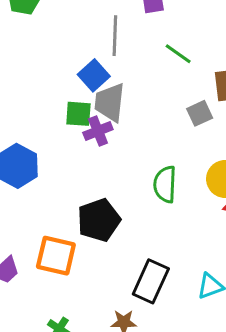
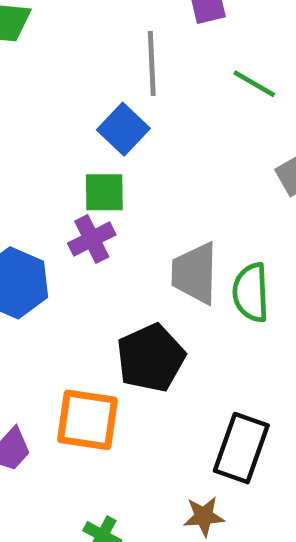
gray trapezoid: (110, 102) -> (195, 273), moved
purple cross: (98, 131) -> (92, 239), moved

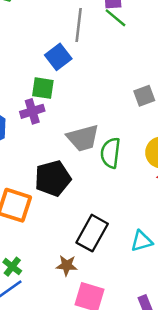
green line: (254, 84) -> (115, 18), moved
gray trapezoid: (195, 273) -> (83, 138), turned -116

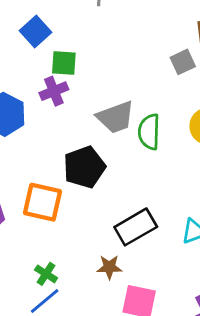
blue square: (58, 57) -> (35, 32), moved
black rectangle: (92, 233) -> (136, 227), turned 36

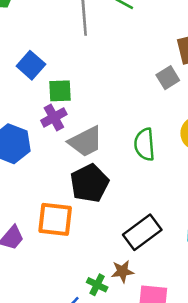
gray trapezoid: (116, 117) -> (85, 142), moved
green cross: (46, 274) -> (97, 285), moved

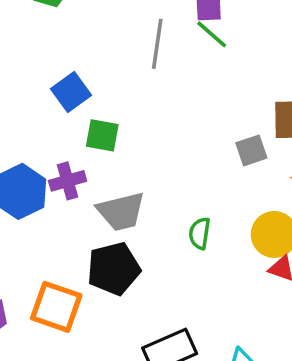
purple cross: (54, 117) -> (68, 181), moved
green semicircle: (145, 144) -> (200, 233), size x0.7

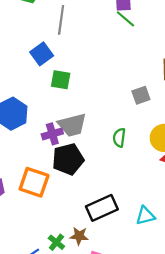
gray line: (157, 44) -> (61, 20), moved
gray square: (251, 150) -> (141, 95), moved
purple cross: (68, 181) -> (52, 134), moved

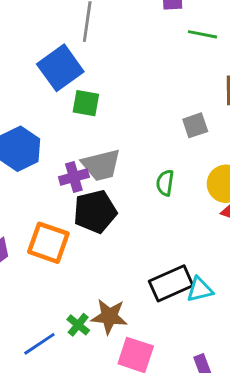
green line: (125, 19) -> (203, 34), moved, turned -30
blue square: (42, 54) -> (60, 68), size x1.4
black rectangle: (102, 208) -> (171, 283), moved
brown star: (79, 236) -> (109, 316), size x1.4

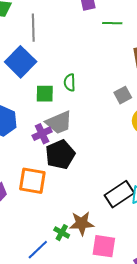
green square: (86, 103) -> (45, 94), moved
gray square: (195, 125) -> (123, 95), moved
green semicircle: (165, 183) -> (70, 82), moved

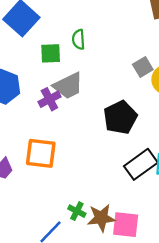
gray square: (123, 95) -> (143, 67), moved
black pentagon: (60, 155) -> (120, 117), moved
brown star: (82, 223) -> (101, 218), moved

